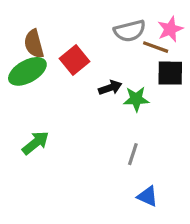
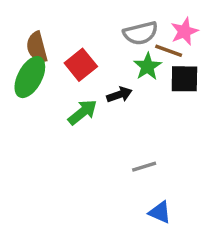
green ellipse: (27, 71) -> (30, 77), turned -33
green star: (136, 99) -> (148, 67), moved, turned -30
green arrow: (36, 143) -> (83, 112), moved
gray line: (133, 154) -> (144, 167), turned 55

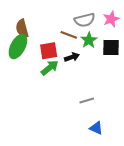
brown line: (169, 51) -> (69, 35), moved
red square: (81, 65) -> (49, 51), moved, turned 30

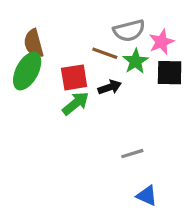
pink star: (111, 19) -> (161, 42), moved

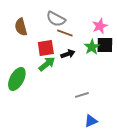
gray semicircle: (129, 31) -> (56, 19), moved, turned 42
green star: (136, 61) -> (92, 47), moved
green ellipse: (27, 71) -> (17, 79), moved
blue triangle: (147, 196) -> (91, 121), turned -48

